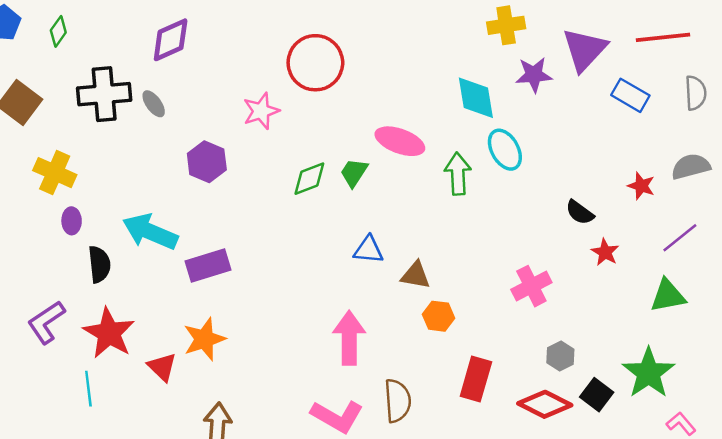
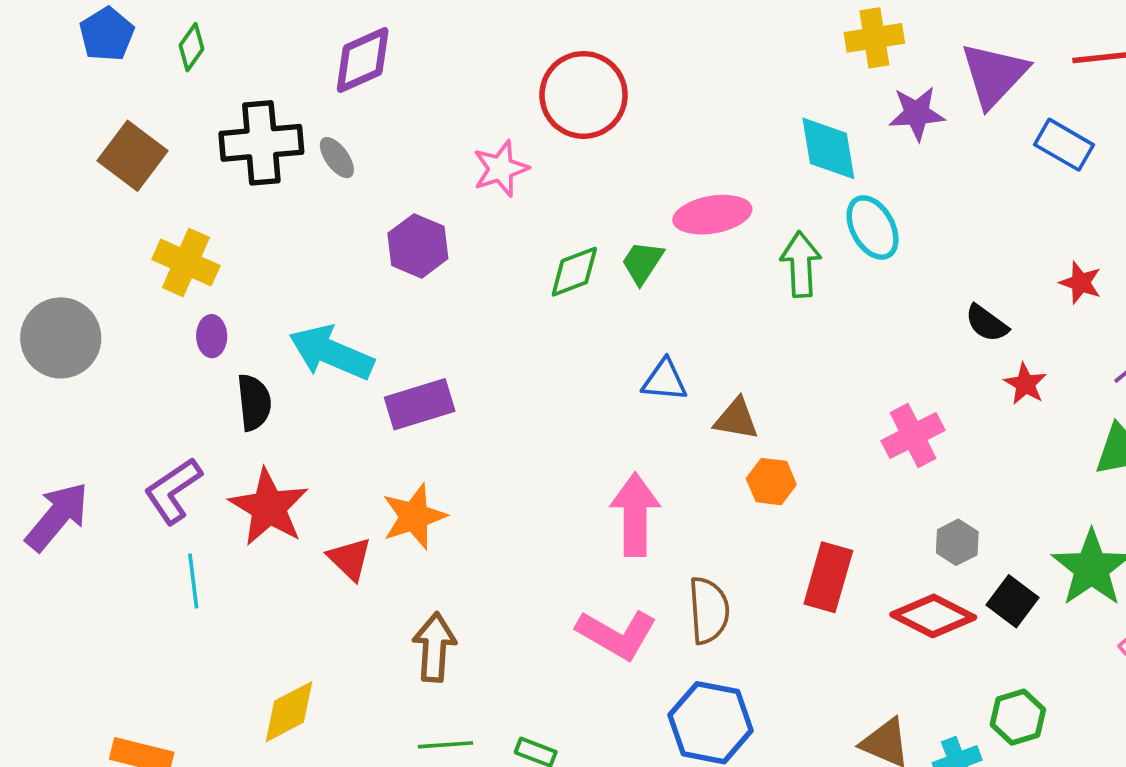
pink ellipse: (400, 141) -> (712, 215), turned -30
cyan line: (88, 389) -> (193, 581), moved

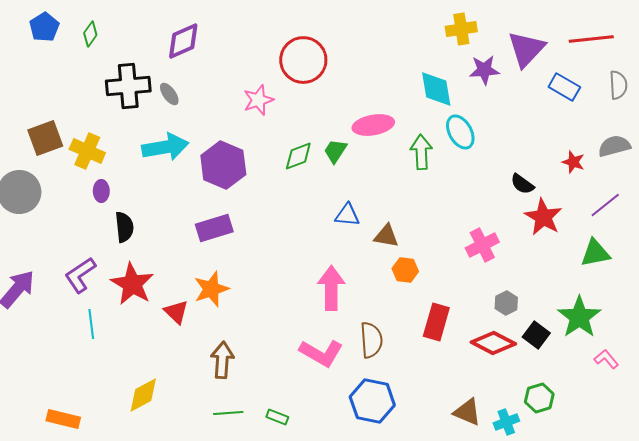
brown square: (133, 156) -> (45, 138), moved, turned 33
purple hexagon: (418, 246) -> (223, 165), moved, size x1.4
cyan arrow: (331, 353) -> (165, 147), moved, turned 147
red star: (1025, 384) -> (543, 217), size x1.6

